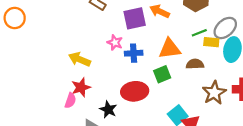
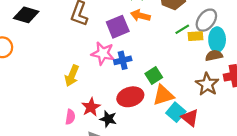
pink star: (115, 42) -> (103, 53), size x1.5
orange triangle: (170, 49) -> (163, 95), moved
yellow arrow: (80, 59) -> (72, 76), turned -80
brown semicircle: (195, 64) -> (214, 56), moved
red star: (81, 87) -> (91, 107), moved

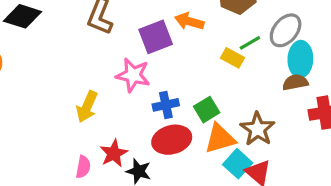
yellow rectangle: (195, 36) -> (233, 58), moved, turned 32
blue cross: (123, 60) -> (166, 105), moved
brown star: (207, 84) -> (257, 129), moved

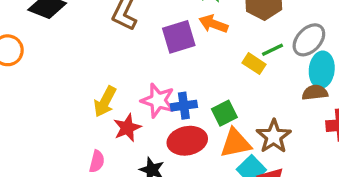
pink star: (133, 75) -> (158, 100), moved
red star: (114, 153) -> (127, 128), moved

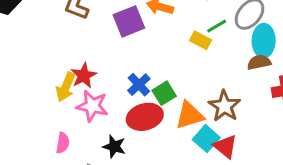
pink star: (158, 100) -> (92, 106), moved
blue cross: (184, 106) -> (139, 85), turned -30
green square: (224, 113) -> (164, 93), moved
red star: (127, 128) -> (84, 76), moved

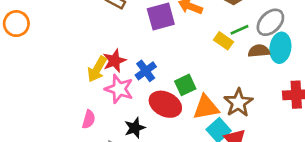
brown semicircle: (259, 62) -> (259, 51), moved
blue cross: (139, 85) -> (146, 71), moved
red ellipse: (145, 117) -> (165, 104), turned 36
black star: (114, 146) -> (135, 128), turned 30

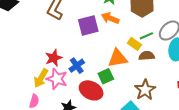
brown semicircle: (259, 51) -> (147, 56), moved
yellow arrow: (97, 69) -> (41, 78), moved
orange triangle: (206, 107) -> (118, 58), moved

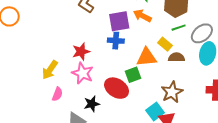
green line: (146, 36) -> (179, 28), moved
blue cross: (77, 66) -> (116, 41), moved, turned 35
yellow arrow: (41, 78) -> (50, 70), moved

